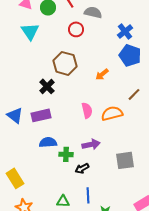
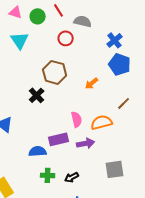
purple rectangle: (41, 115) -> (59, 139), moved
purple arrow: (91, 144) -> (86, 143), moved
green cross: (66, 154) -> (48, 175), moved

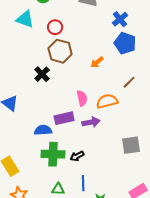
red circle: (66, 38) -> (55, 27), moved
cyan triangle: (20, 40) -> (25, 19), turned -36
gray square: (115, 169) -> (131, 145), moved
green cross: (48, 175) -> (53, 154), size x1.6

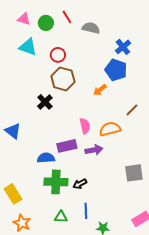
blue pentagon: (125, 43) -> (116, 70), moved

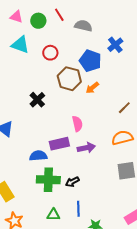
blue pentagon: (116, 70) -> (90, 61), moved
brown hexagon: (63, 79) -> (69, 79), moved
orange semicircle: (110, 129) -> (122, 138), moved

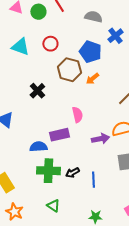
gray semicircle: (83, 26) -> (93, 17), moved
cyan triangle: (20, 45) -> (20, 47), moved
purple arrow: (86, 148) -> (100, 139), moved
blue line: (78, 209) -> (93, 180), moved
green triangle: (53, 215) -> (53, 206), turned 32

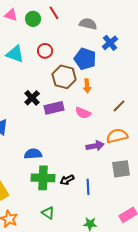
orange arrow: (92, 79) -> (87, 86), turned -56
pink semicircle: (77, 115) -> (83, 113), moved, turned 126
purple rectangle: (59, 135) -> (54, 108), moved

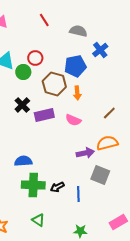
green circle: (33, 19) -> (23, 72), moved
blue pentagon: (85, 59) -> (75, 66), turned -30
gray square: (121, 169) -> (100, 175), moved, turned 30

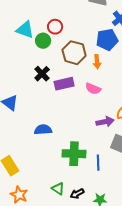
blue pentagon: (75, 66) -> (107, 40), moved
green cross: (33, 185) -> (74, 154), moved
black arrow: (57, 187) -> (77, 194), moved

